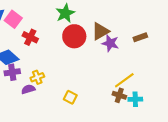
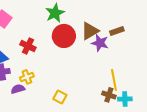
red cross: (30, 37) -> (28, 46), moved
brown rectangle: (140, 37) -> (117, 31), moved
yellow line: (124, 80) -> (114, 80), turned -65

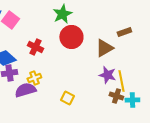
brown triangle: (90, 31) -> (104, 48), moved
purple star: (100, 43) -> (107, 75), moved
purple semicircle: (18, 89) -> (25, 90), size x1.5

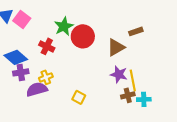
green star: (62, 14) -> (64, 26), moved
brown cross: (116, 96) -> (128, 95), turned -32

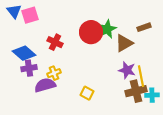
pink square: (22, 19) -> (30, 15), turned 36
green star: (64, 26) -> (107, 29), moved
brown cross: (128, 95) -> (136, 91), size x1.5

